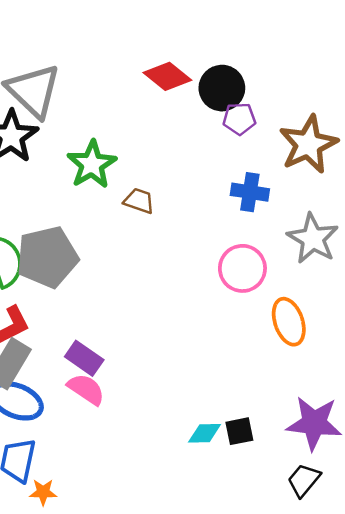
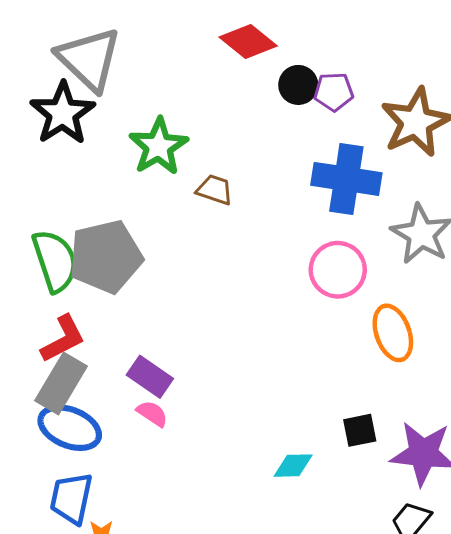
black circle: (222, 88) -> (298, 85), moved, size x0.7
blue cross: (250, 192) -> (346, 179), size x1.5
pink semicircle: (86, 389) -> (152, 414), size x0.7
black square: (239, 431) -> (360, 430), moved

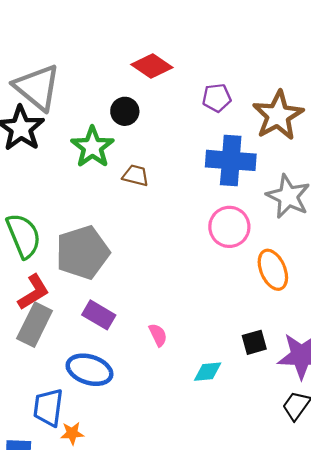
black circle: (298, 85) -> (125, 111), moved
gray pentagon: (106, 257) -> (82, 252), moved
pink semicircle: (152, 414) -> (158, 335), moved, turned 35
blue ellipse: (70, 428) -> (89, 370), moved

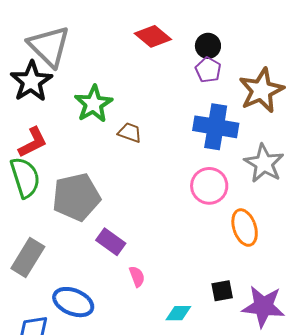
purple pentagon: (217, 98) -> (208, 70), turned 30
black circle: (125, 111) -> (208, 46), moved
red L-shape: (34, 292) -> (33, 142), moved
purple rectangle: (99, 315) -> (111, 242), moved

